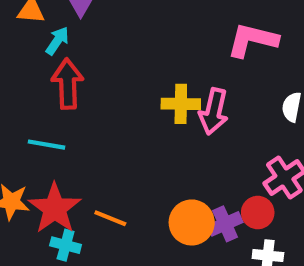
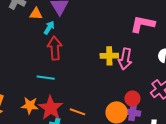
red circle: (258, 213) -> (132, 99), moved
purple cross: (225, 224) -> (133, 113), turned 35

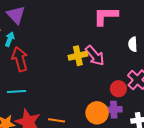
pink arrow: (125, 59) -> (95, 56), turned -40
red circle: (132, 99) -> (118, 89), moved

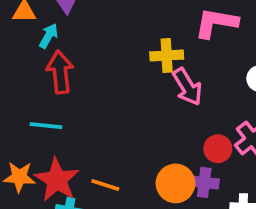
yellow cross: (78, 56) -> (167, 56), moved

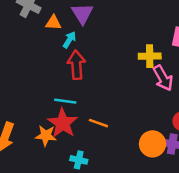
red star: (57, 180) -> (63, 123), moved
orange line: (105, 185) -> (98, 123), moved

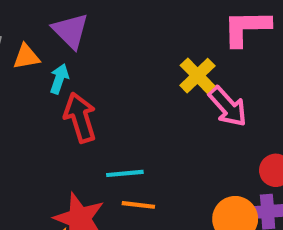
yellow cross: (150, 56) -> (197, 76), turned -30
cyan line: (65, 101) -> (125, 173), moved

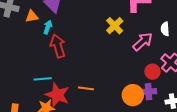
pink arrow: (228, 107) -> (143, 42), moved, turned -90
cyan line: (125, 173) -> (43, 79), moved

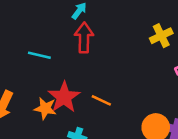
cyan line: (43, 79) -> (39, 55), moved

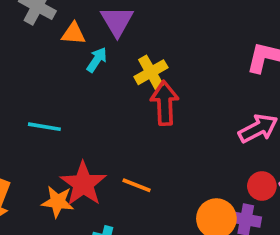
yellow cross: (161, 36) -> (151, 72), moved
red arrow: (84, 38) -> (165, 103), moved

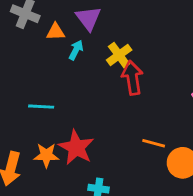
orange line: (137, 185) -> (154, 143), moved
orange star: (58, 202) -> (46, 155), moved

